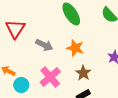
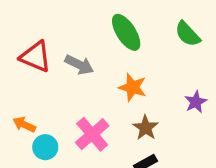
red triangle: (15, 29) -> (36, 57), turned -40
gray arrow: (44, 45) -> (79, 65), moved

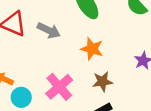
brown star: (146, 128) -> (102, 82), turned 30

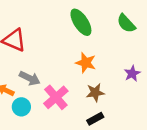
gray arrow: (49, 30) -> (30, 78), moved

